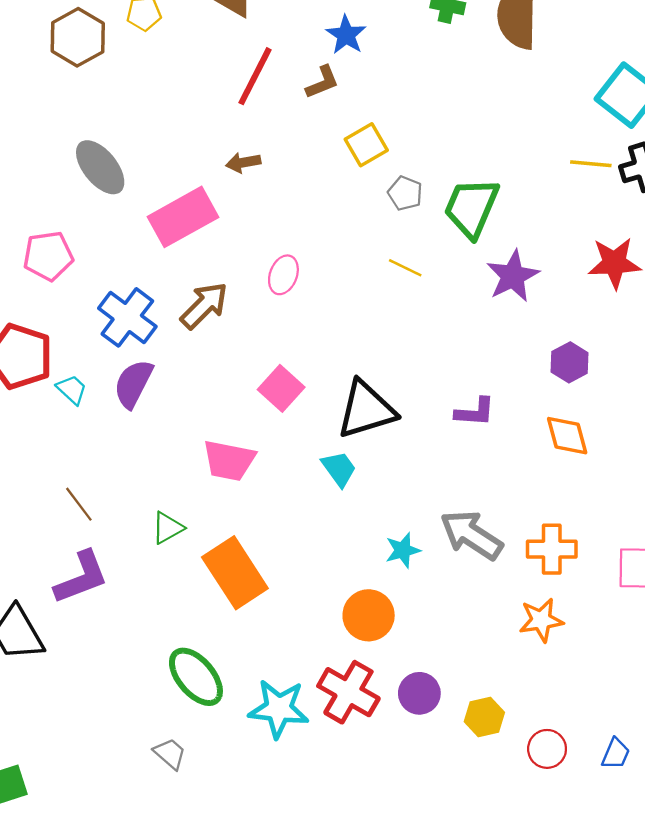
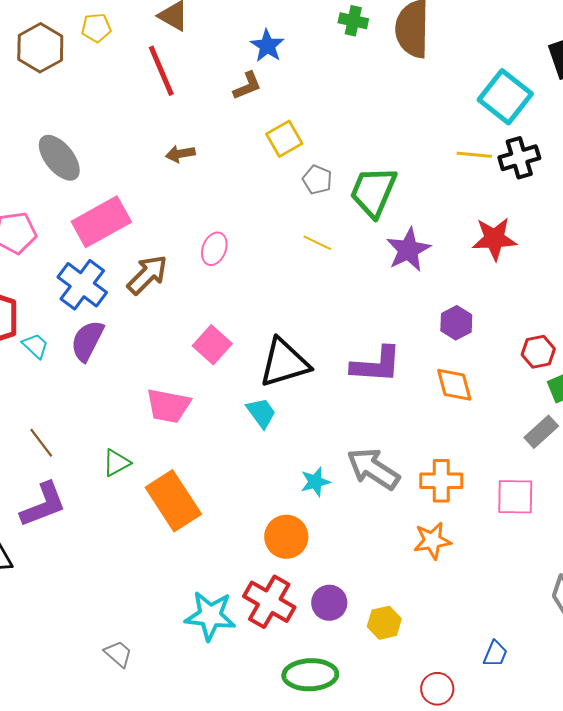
red line: (255, 76) -> (161, 71), moved, turned -50
pink rectangle: (183, 217) -> (101, 222), moved
purple L-shape: (475, 412) -> (376, 365), size x1.5
green ellipse: (196, 677) -> (310, 675), moved, turned -52
red circle: (547, 749) -> (437, 689), moved

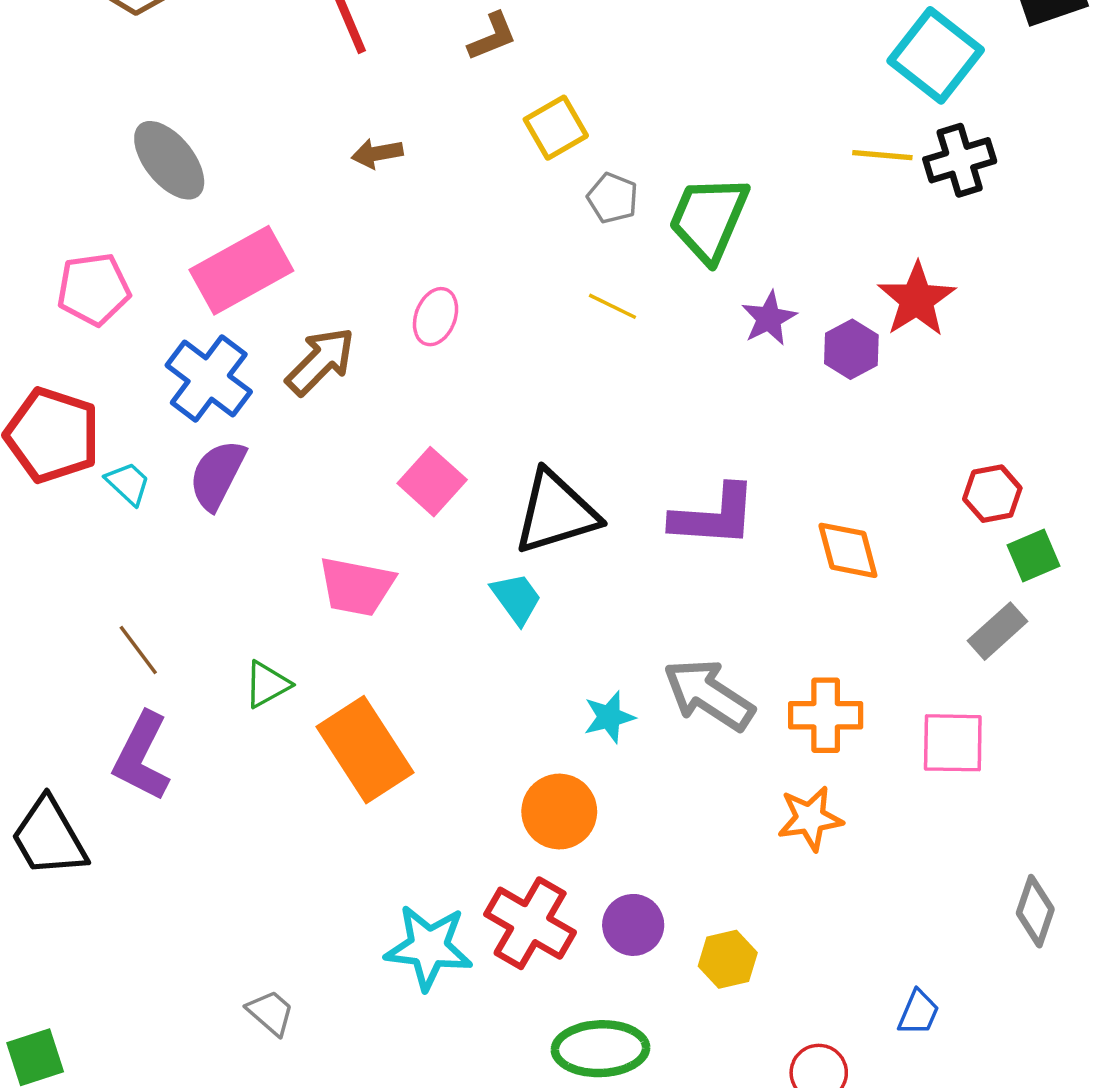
red star: (494, 239) -> (917, 299), turned -30
purple star: (408, 250) -> (769, 318), size x0.7
purple hexagon: (456, 323) -> (851, 349), moved
purple L-shape: (43, 505) -> (142, 757), turned 138

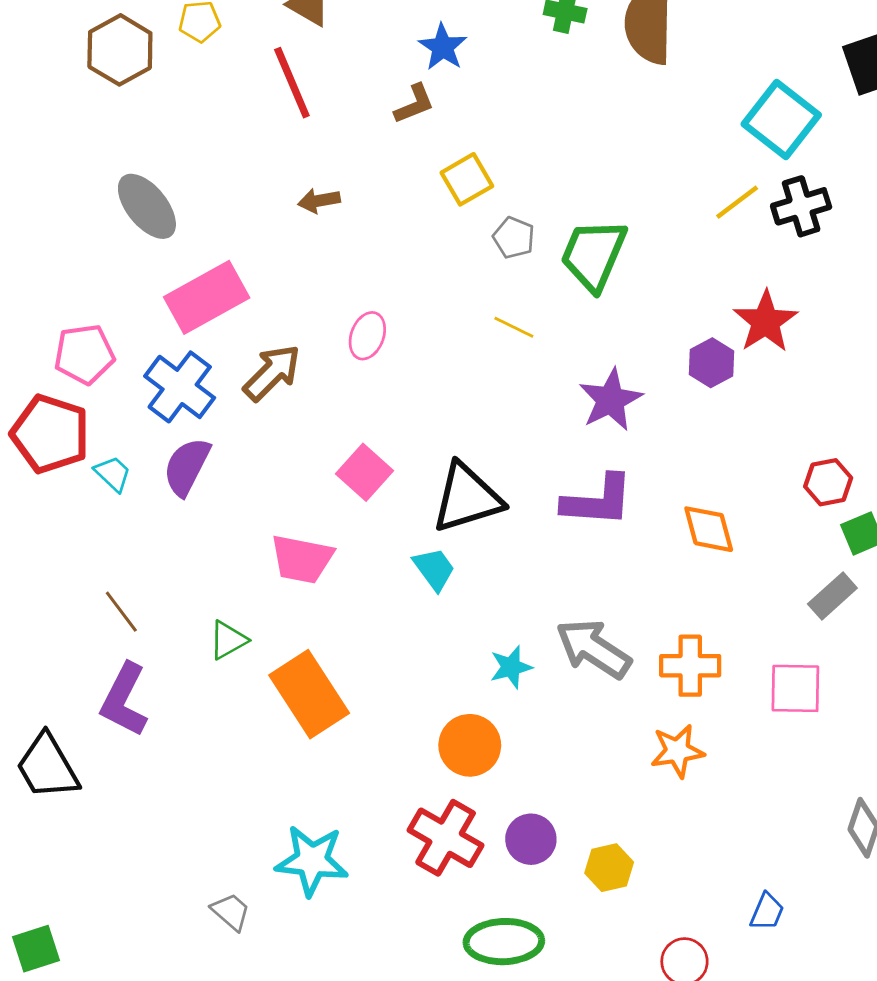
yellow line: (882, 155) -> (737, 202), turned -42
pink pentagon: (94, 289) -> (84, 354), moved
purple star: (769, 318) -> (611, 400), moved, size x1.4
cyan star: (429, 947) -> (312, 861), moved

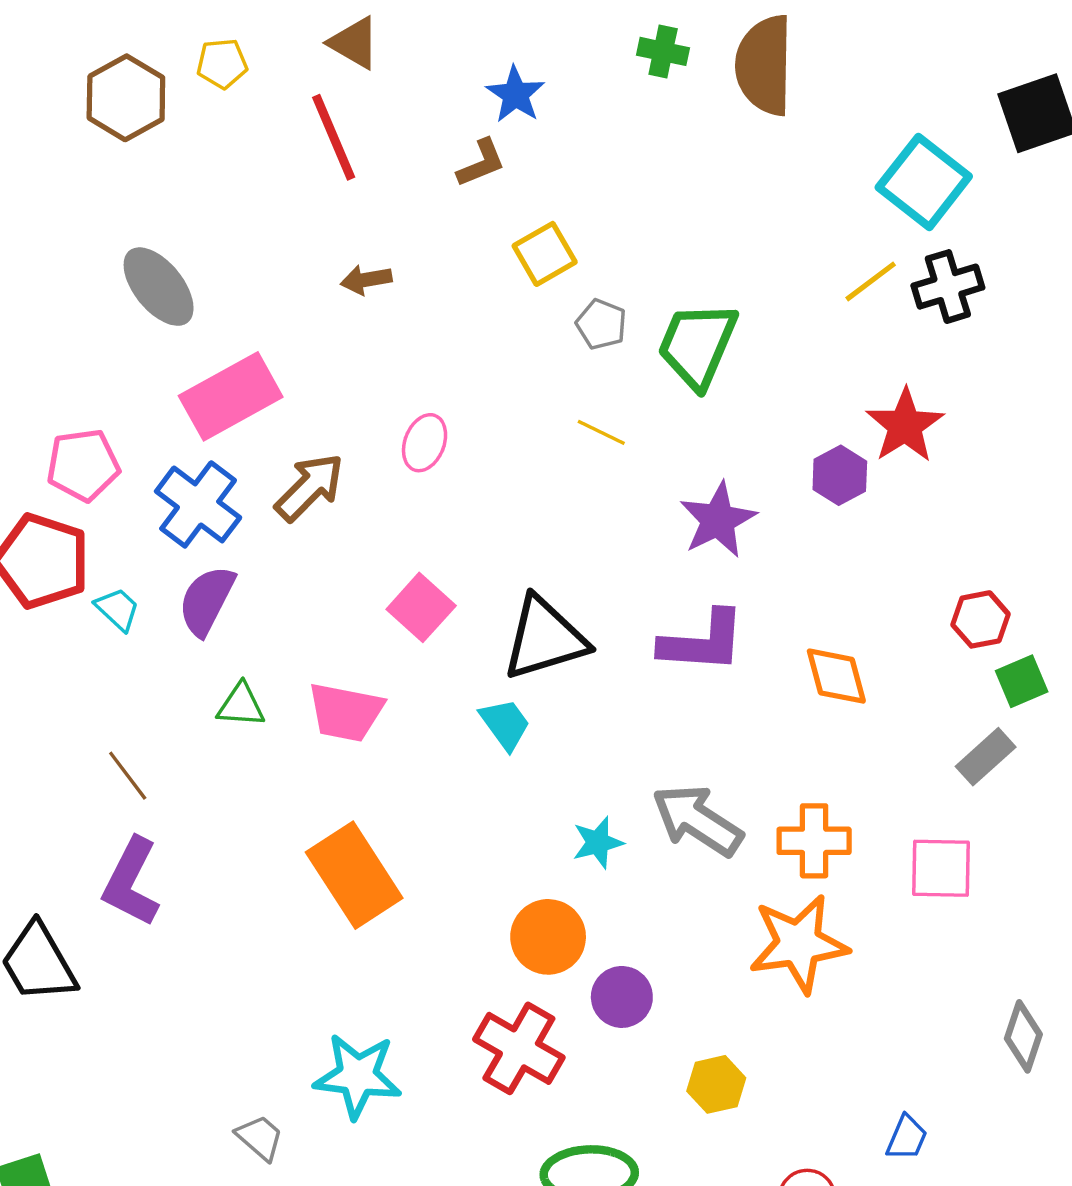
green triangle: (228, 640) -> (241, 705), moved, turned 33
orange star: (677, 751) -> (799, 944), size x1.5
purple circle: (531, 839) -> (622, 997), moved

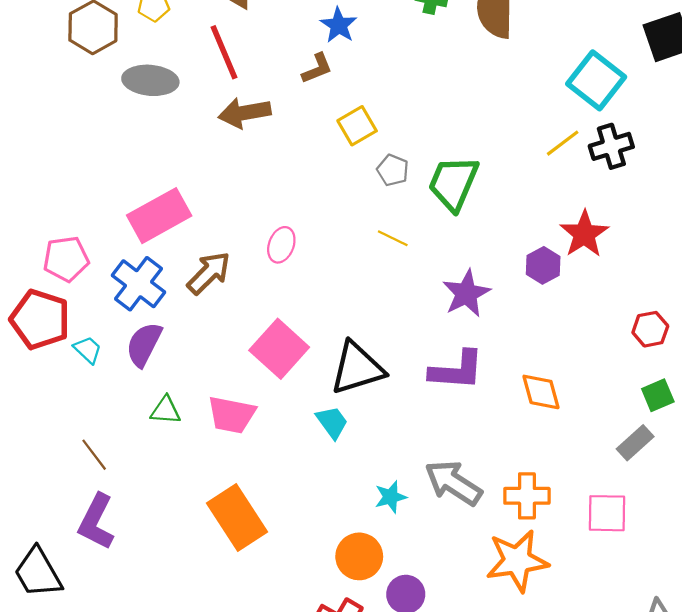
brown arrow: (366, 280) -> (245, 113), moved, size x1.6
gray ellipse: (159, 287) -> (150, 80), moved, turned -46
pink square: (421, 607) -> (279, 349), size x1.4
red hexagon: (980, 619) -> (650, 329), moved

